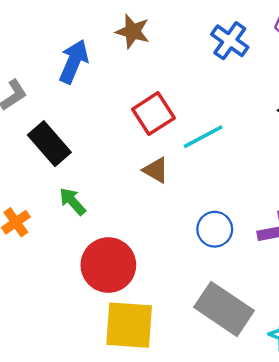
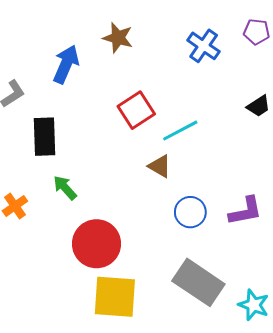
black rectangle: (49, 144) -> (45, 137), turned 39
brown triangle: (156, 170) -> (160, 166), moved

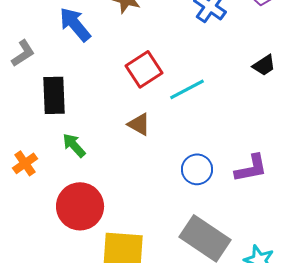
blue arrow: (66, 64) -> (75, 24), turned -63
brown triangle: (160, 166) -> (139, 124), moved
red circle: (97, 244) -> (80, 206), moved

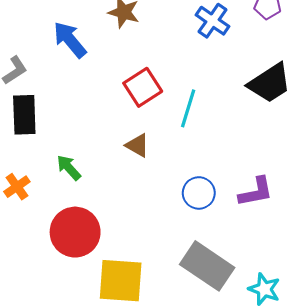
black trapezoid: (264, 65) -> (270, 83), size x1.8
cyan line: (187, 89) -> (188, 108), turned -45
black rectangle: (54, 95) -> (24, 115), moved

